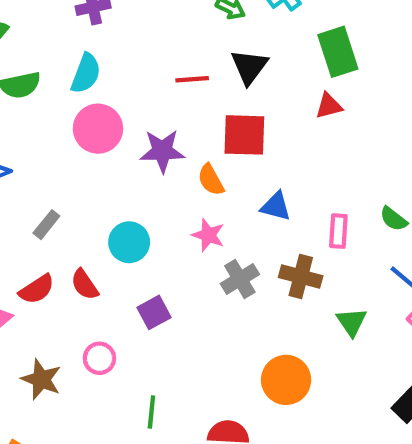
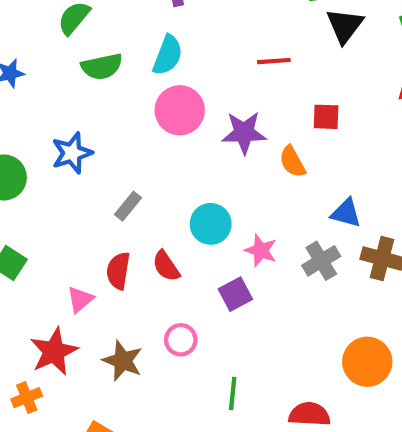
black triangle: (249, 67) -> (345, 26), moved
red square: (244, 135) -> (326, 117), size x0.6
blue triangle: (276, 206) -> (346, 213), moved
pink star: (208, 235) -> (261, 250), moved
red semicircle: (37, 289) -> (118, 271), turned 132

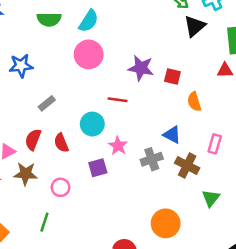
red line: (274, 61) -> (118, 100), moved
purple star: (244, 133) -> (141, 68), moved
orange semicircle: (292, 162) -> (194, 102), moved
brown star: (123, 361) -> (26, 174), moved, turned -30
green line: (233, 394) -> (44, 222), moved

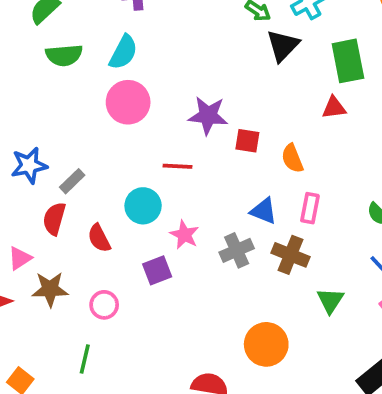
blue star: (21, 66) -> (29, 165), moved
red square: (172, 77) -> (247, 141), moved
red semicircle: (33, 140) -> (54, 219), moved
pink rectangle: (215, 144) -> (310, 208), moved

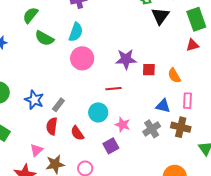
green semicircle: (64, 55) -> (44, 38), turned 42
blue star: (29, 165) -> (34, 100), turned -30

